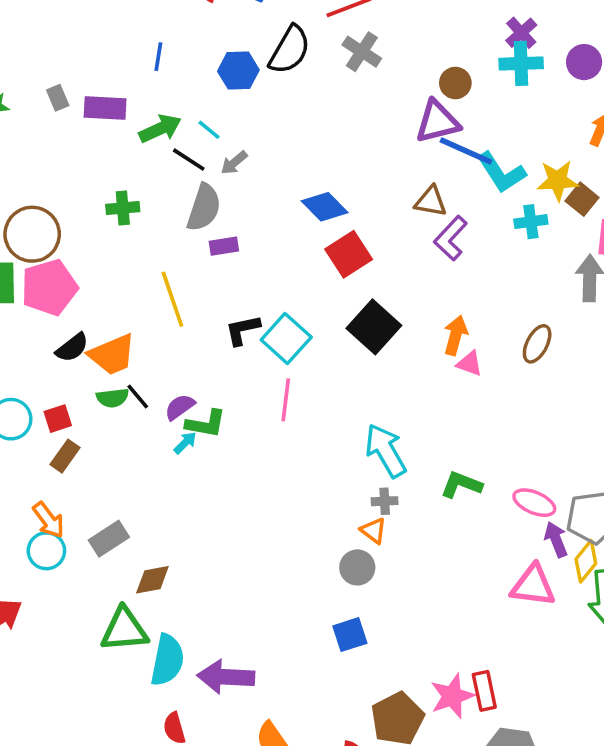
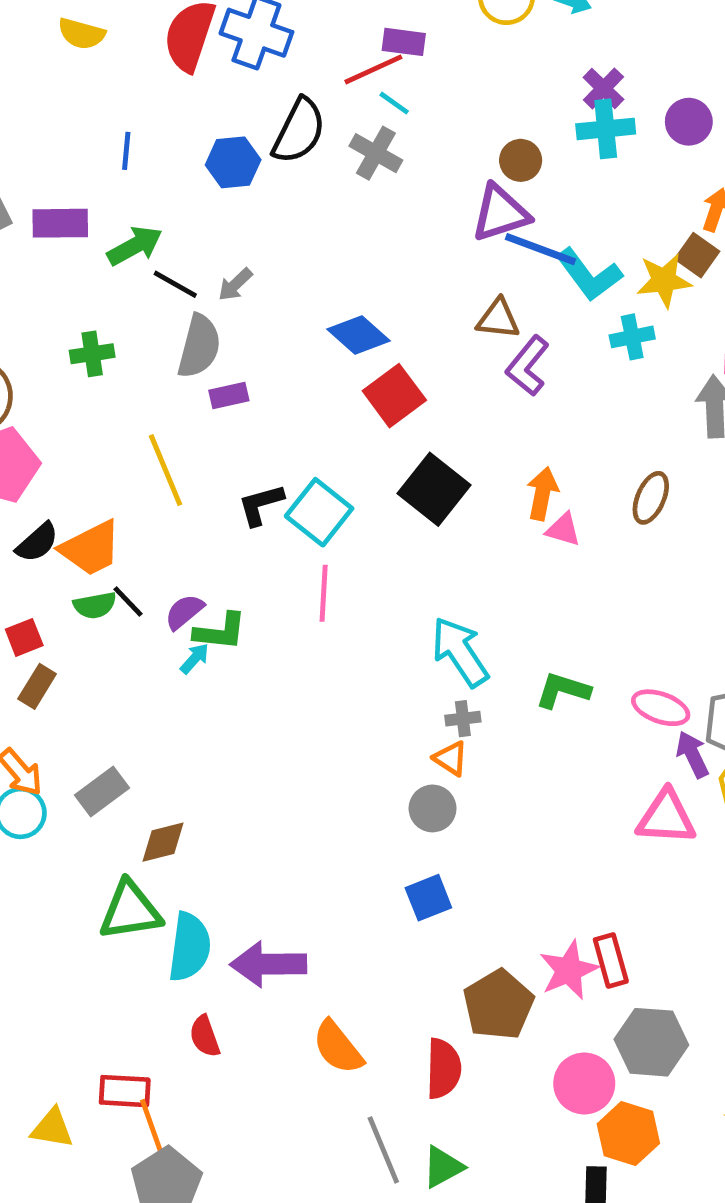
gray cross: (362, 52) -> (376, 153), moved
cyan line: (209, 130) -> (394, 103), moved
brown square: (582, 199) -> (697, 255), moved

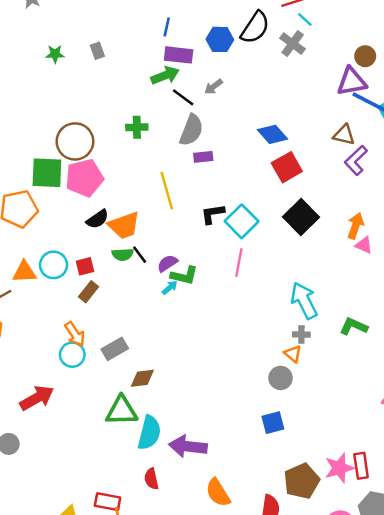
purple rectangle: (60, 223) -> (179, 55), moved
gray arrow: (235, 285) -> (213, 87), moved

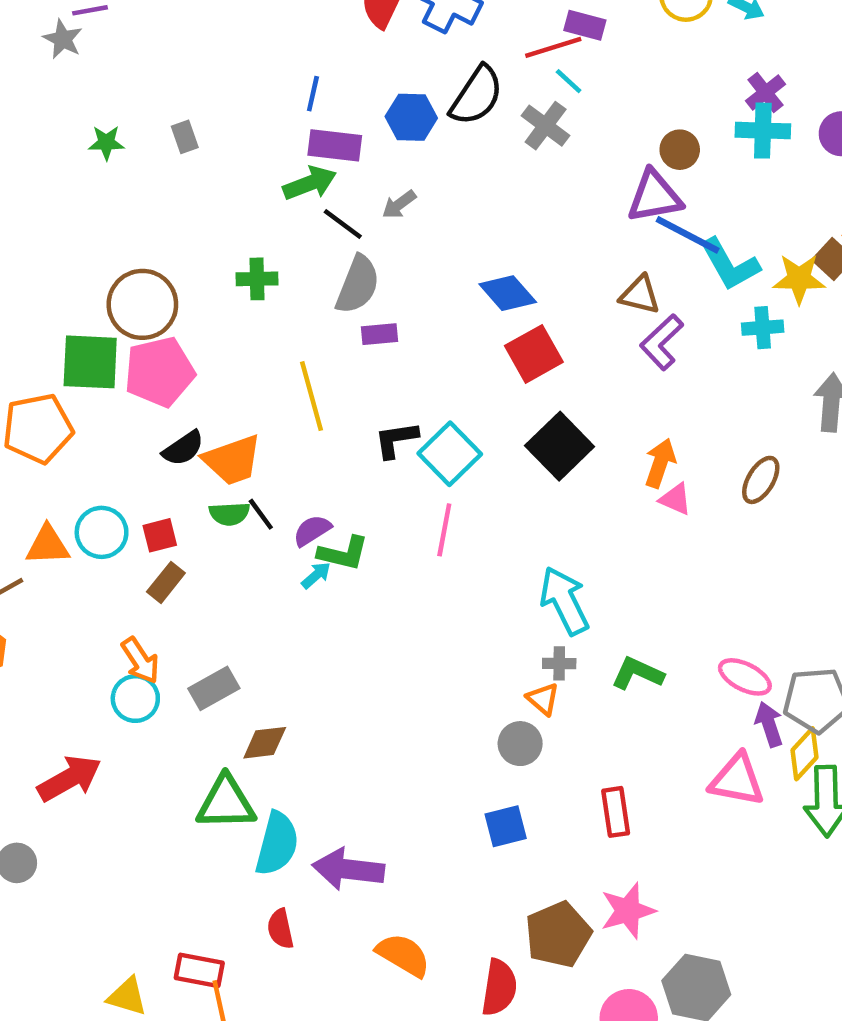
green L-shape: (354, 326) -> (637, 673), moved
red rectangle: (361, 466) -> (616, 812), moved
orange semicircle: (218, 493) -> (403, 955), turned 152

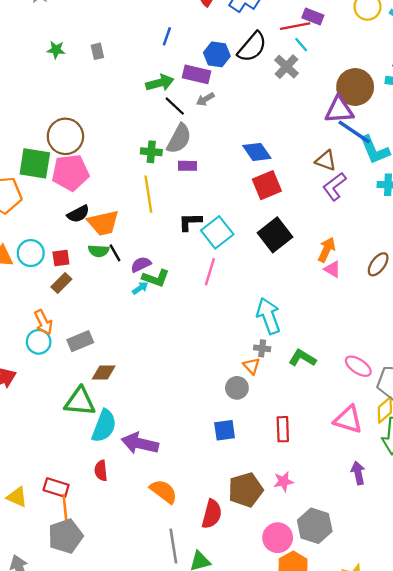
purple rectangle: (335, 145) -> (197, 74), moved
brown circle: (680, 150) -> (355, 87), size x1.8
green cross: (257, 279) -> (151, 152), moved
purple arrow: (769, 724) -> (358, 473), moved
pink star: (628, 911) -> (283, 481), size x0.7

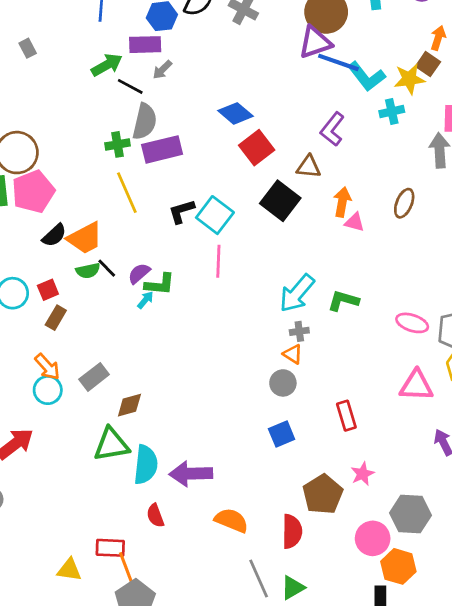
brown triangle: (326, 160) -> (309, 167), moved
purple rectangle: (188, 166) -> (162, 149), size x1.8
cyan arrow: (268, 316) -> (297, 293), turned -105
green L-shape: (302, 358) -> (343, 301), moved

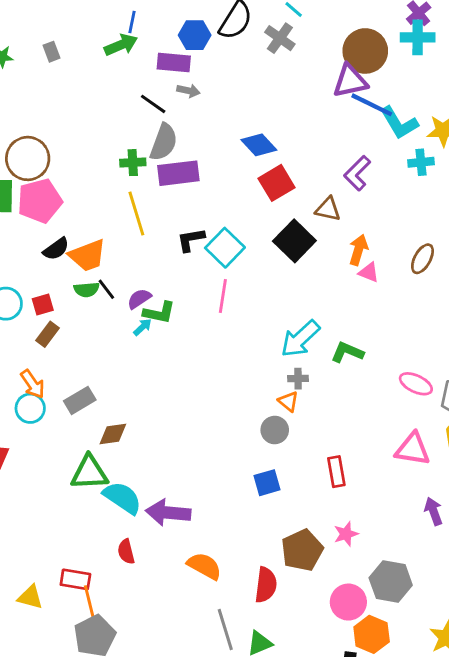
green arrow: (107, 65) -> (121, 45), moved
gray arrow: (162, 70) -> (188, 91), turned -130
cyan semicircle: (146, 465) -> (122, 498), turned -69

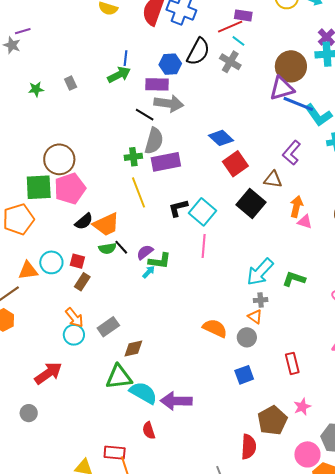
gray arrow: (188, 91) -> (169, 103), size x1.8
red square: (43, 304) -> (77, 261), turned 35
orange semicircle: (204, 566) -> (215, 328), moved

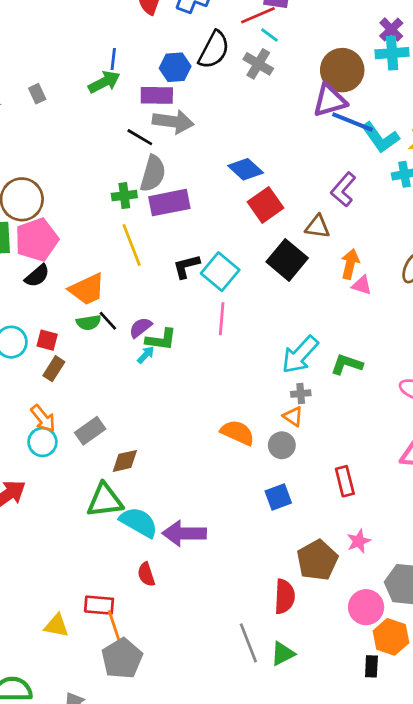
black semicircle: (84, 221) -> (37, 276), moved

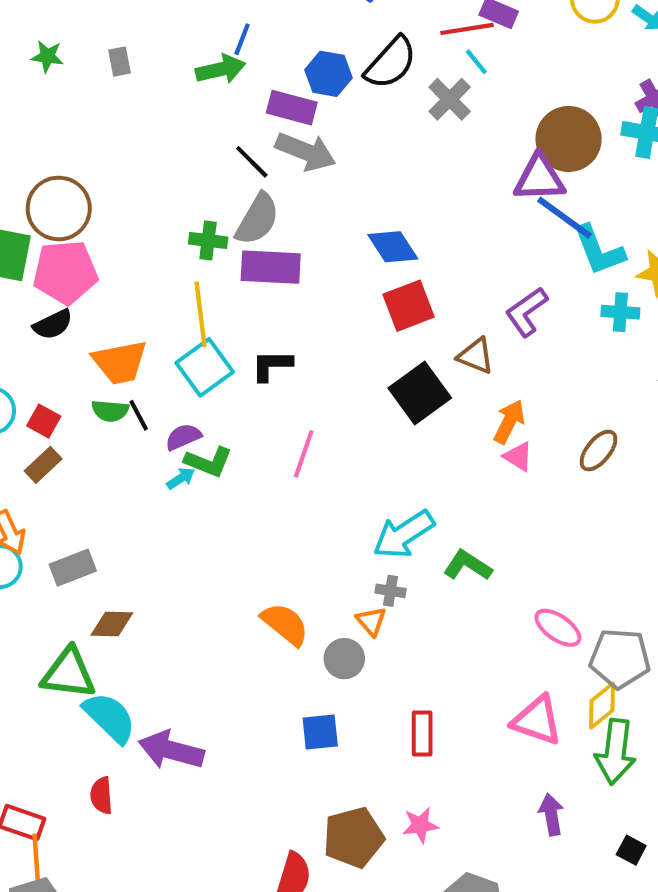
cyan square: (220, 272) -> (205, 367), moved

